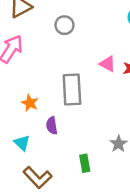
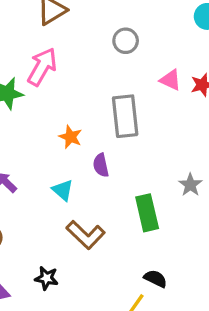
gray circle: (64, 25) -> (126, 41), moved
green rectangle: (85, 163) -> (147, 213), size x1.5

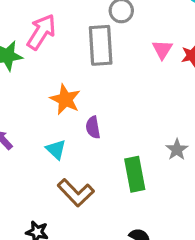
pink triangle: (171, 80) -> (162, 49), turned 35
gray rectangle: (125, 116) -> (101, 45), moved
orange star: (70, 137) -> (65, 99), size x1.4

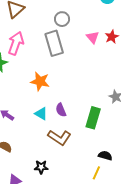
purple semicircle: (93, 127) -> (61, 110), moved
green rectangle: (135, 174) -> (93, 118), turned 40

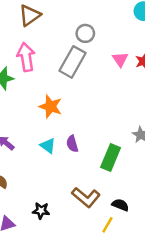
pink arrow: (16, 43) -> (26, 57), turned -35
gray rectangle: (54, 43) -> (73, 62), turned 40
brown L-shape: (59, 137) -> (86, 197), moved

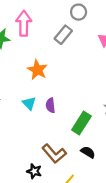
gray rectangle: (73, 62) -> (63, 35), size x0.7
black semicircle: (120, 205) -> (88, 152), moved
black star: (41, 211) -> (34, 171), moved

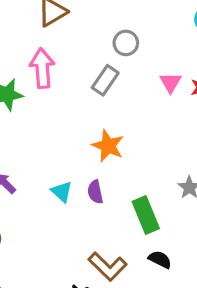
orange star: (37, 70) -> (108, 146), moved
green rectangle: (81, 123) -> (146, 215), turned -50

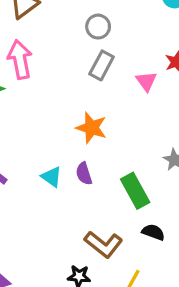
gray rectangle: (105, 80) -> (102, 65), moved
pink triangle: (170, 82) -> (146, 81), moved

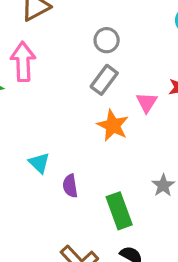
orange star: (91, 128) -> (113, 126), moved
cyan triangle: (51, 177) -> (39, 163), moved

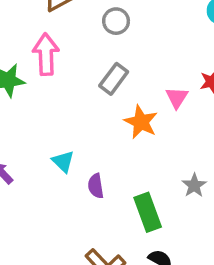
gray circle: (107, 40) -> (116, 21), moved
gray rectangle: (104, 80) -> (114, 79), moved

